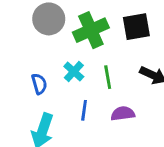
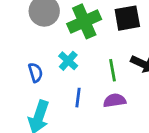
green line: (108, 77) -> (113, 70), moved

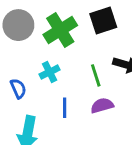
cyan cross: (68, 61) -> (50, 72), turned 30

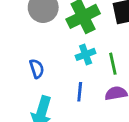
cyan cross: (50, 72) -> (86, 54), moved

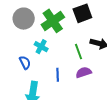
cyan cross: (86, 54) -> (41, 47), moved, turned -32

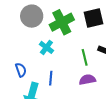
blue semicircle: (25, 63) -> (21, 70), moved
blue line: (58, 75) -> (51, 78), moved

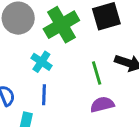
blue line: (51, 78) -> (44, 95), moved

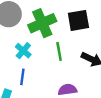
green line: (97, 73) -> (59, 52), moved

